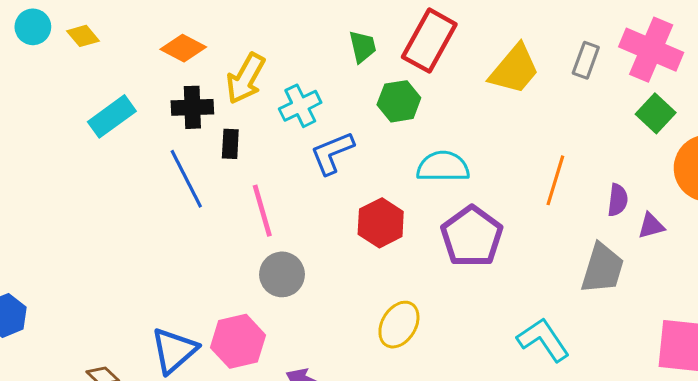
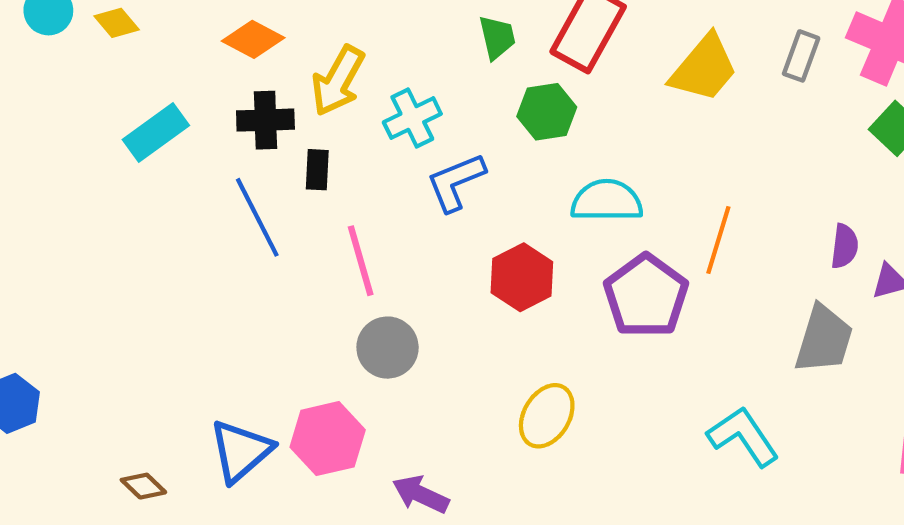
orange line: (555, 180) -> (718, 240), moved

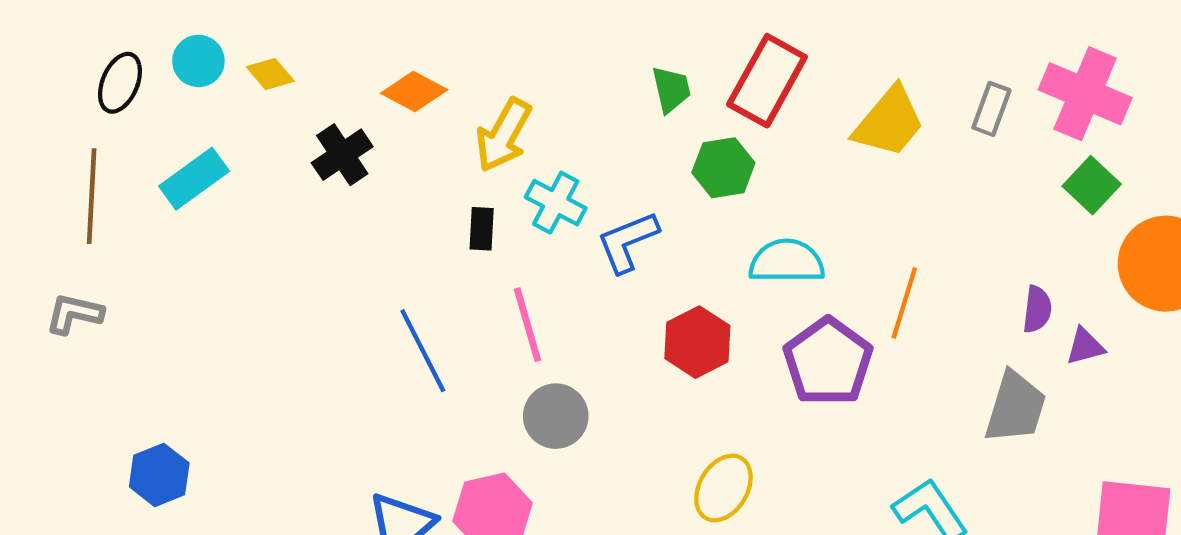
cyan cross: (412, 118) -> (556, 203), moved, turned -36
black cross: (265, 120) -> (342, 155), moved, turned -32
cyan rectangle: (156, 132) -> (194, 179), moved
blue line: (257, 217) -> (423, 351), moved

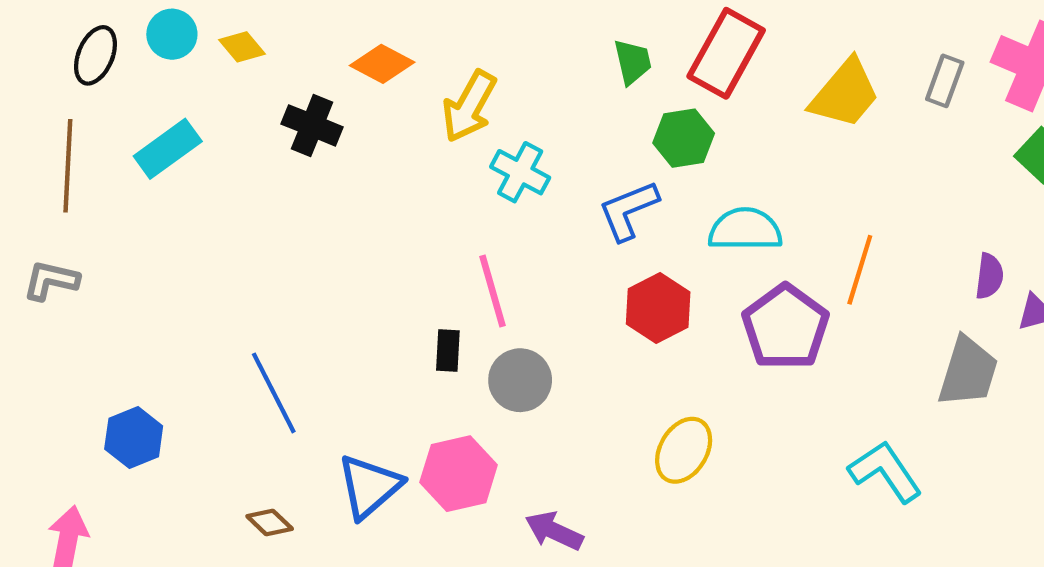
black cross: (342, 155) -> (312, 125), turned -34
black rectangle: (482, 229) -> (448, 350), moved
blue L-shape: (628, 242) -> (628, 210), moved
blue line: (423, 351) -> (274, 393), moved

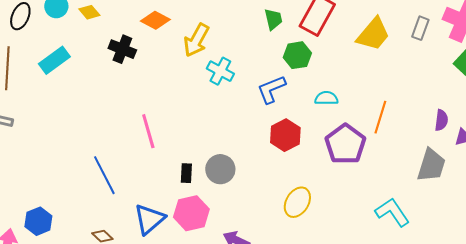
cyan semicircle: (745, 229) -> (326, 98), size x0.7
pink line: (493, 291) -> (148, 131), moved
black rectangle: (448, 350) -> (186, 173), moved
blue hexagon: (134, 438) -> (38, 221), moved

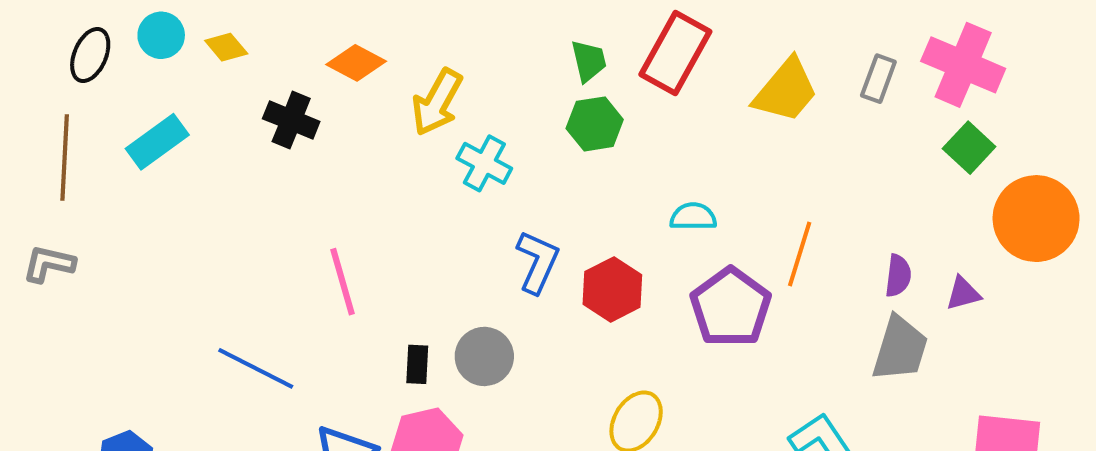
green hexagon: (297, 55) -> (595, 124), moved
blue L-shape: (271, 89) -> (538, 262), moved, turned 136
purple semicircle: (441, 120) -> (898, 276), moved
blue line: (104, 175) -> (256, 368), turned -36

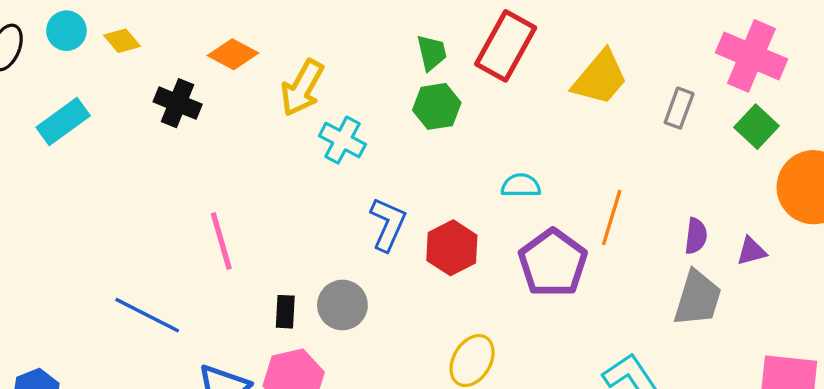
gray rectangle: (878, 79) -> (679, 108), moved

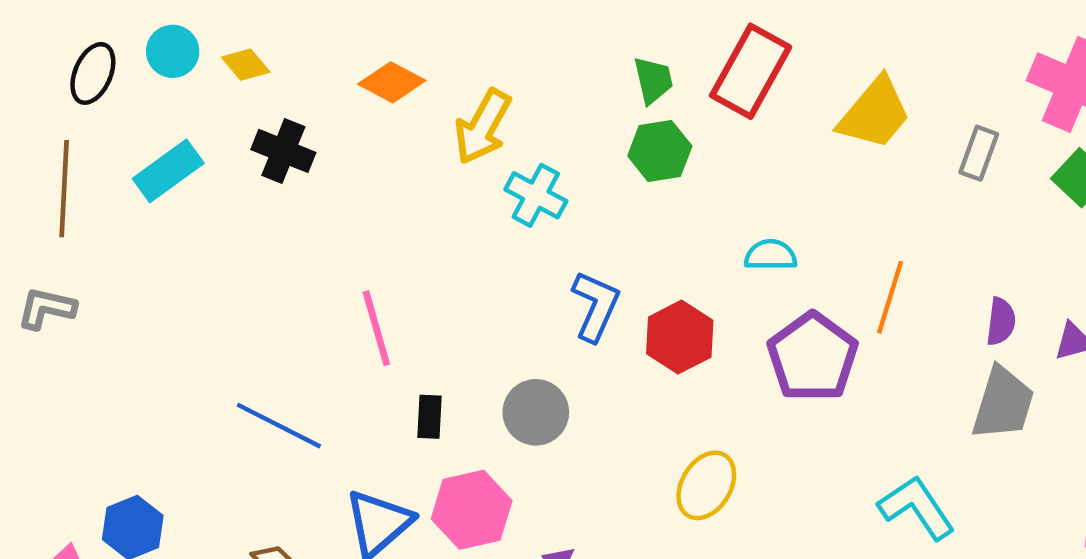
black cross: (178, 103) -> (283, 151), moved
black rectangle: (285, 312) -> (430, 417), moved

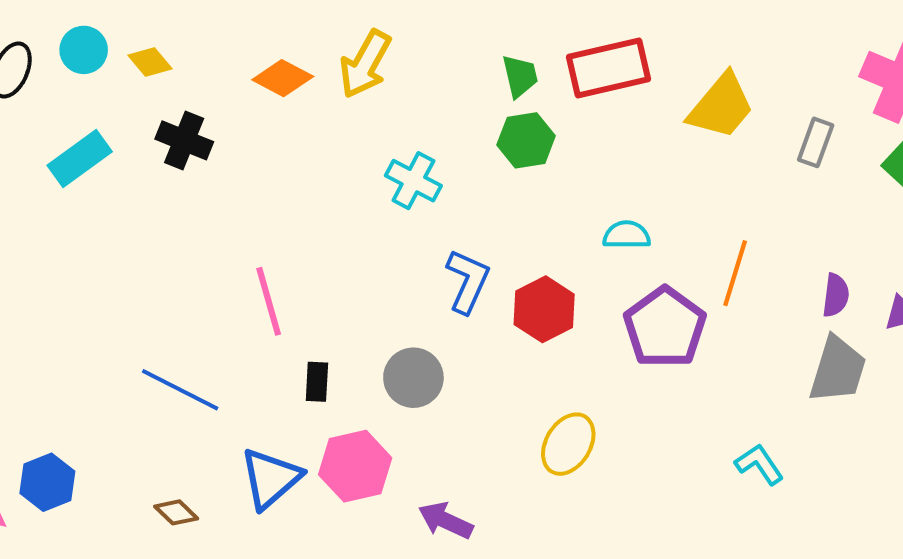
red rectangle: (751, 71) -> (608, 68), turned 48
yellow arrow: (483, 127) -> (365, 64), moved
cyan L-shape: (917, 508) -> (759, 464), size x0.7

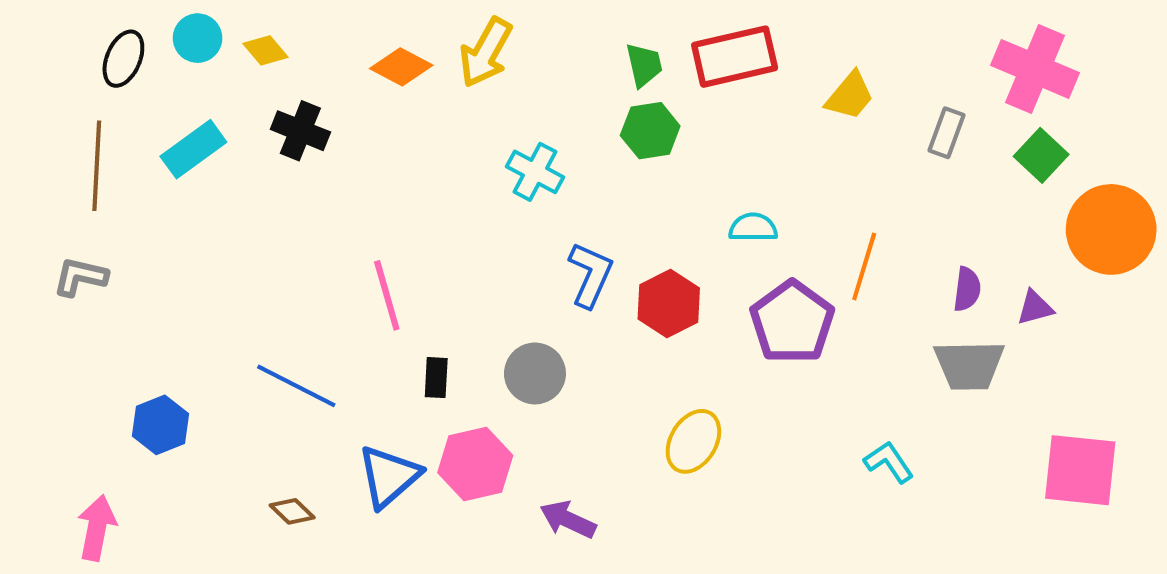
yellow trapezoid: (721, 106) -> (850, 96), size x0.7
gray trapezoid: (838, 370) -> (969, 365), turned 72
blue hexagon: (47, 482) -> (160, 425), moved

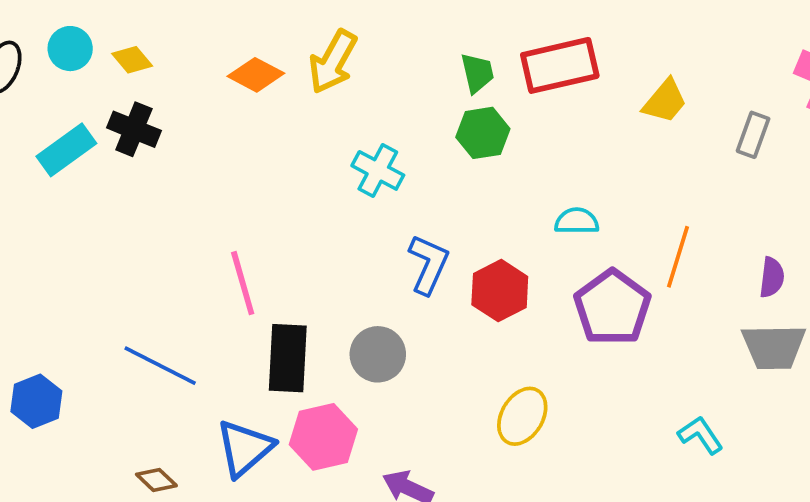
black cross: (300, 131) -> (134, 129), moved
black rectangle: (436, 378) -> (288, 358), size x1.8

